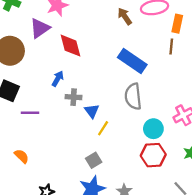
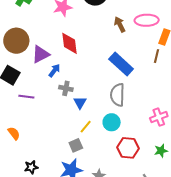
purple triangle: (40, 28) -> (41, 54), moved
yellow line: (103, 128) -> (86, 127), moved
cyan circle: (153, 129) -> (112, 122), moved

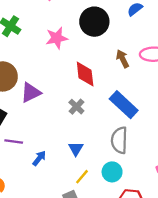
red diamond: (69, 43) -> (85, 74), moved
blue arrow: (54, 70) -> (39, 158), moved
gray cross: (66, 88) -> (76, 107), moved, turned 32

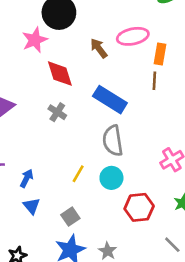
pink star: (57, 38) -> (35, 40), moved
blue triangle: (76, 149) -> (32, 206), moved
yellow line: (82, 177) -> (78, 174), moved

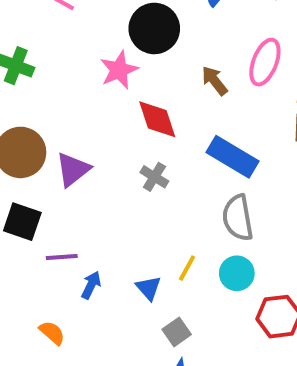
pink ellipse: (133, 36) -> (265, 62), turned -56
blue arrow: (27, 178) -> (91, 285), moved
blue triangle: (32, 206) -> (149, 288), moved

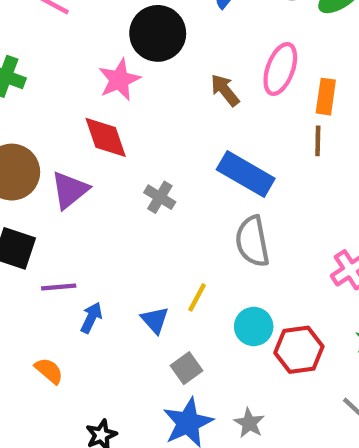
red diamond: (157, 119) -> (106, 137), moved
cyan circle: (237, 273) -> (254, 327), moved

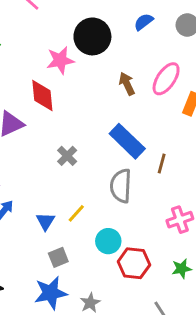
brown line: (318, 141) -> (162, 163), moved
gray cross: (160, 197) -> (67, 156), moved

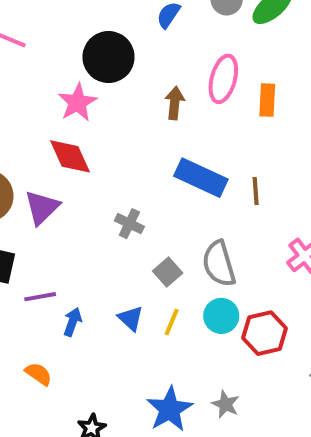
brown arrow: (127, 84) -> (175, 103), turned 50
gray semicircle: (121, 186) -> (219, 264), moved
yellow line: (76, 213) -> (172, 322), moved
gray square: (58, 257) -> (168, 272), moved

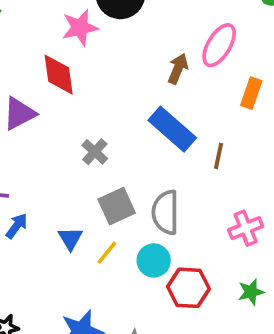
orange rectangle: (267, 100) -> (251, 93), moved
brown arrow: (175, 103) -> (178, 69), moved
gray square: (168, 272) -> (117, 206), size x1.4

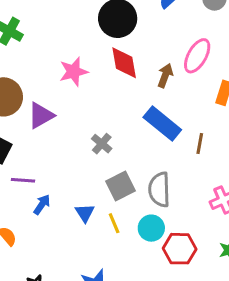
pink star: (80, 28) -> (74, 72), moved
red diamond: (59, 75) -> (124, 63), moved
yellow line: (107, 253) -> (114, 223), turned -60

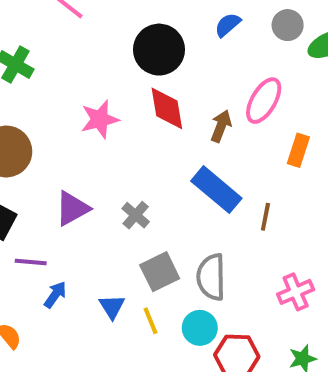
purple triangle: (41, 115) -> (72, 208), moved

